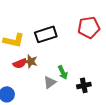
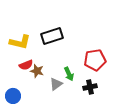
red pentagon: (89, 27) -> (95, 60), moved
brown star: (31, 61) -> (37, 71), moved

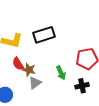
red semicircle: (26, 65) -> (18, 64), turned 80
gray triangle: (56, 84) -> (35, 83), moved

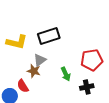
red semicircle: (18, 64) -> (23, 86), moved
gray triangle: (35, 83) -> (40, 60), moved

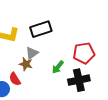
green arrow: (66, 74) -> (58, 67), turned 64
black cross: (87, 87) -> (79, 80), size x1.5

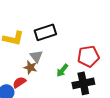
gray triangle: (32, 53) -> (36, 56), turned -32
red semicircle: (15, 79) -> (19, 82), turned 88

